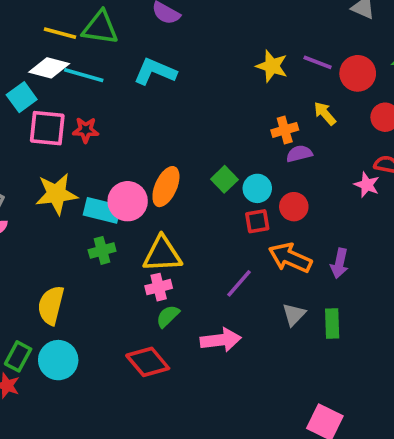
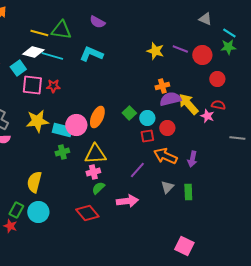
yellow arrow: (325, 114) -> (188, 104), moved, size x1.6
purple semicircle: (299, 154) -> (170, 99), size x1.5

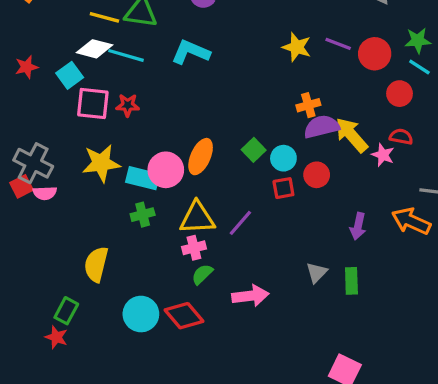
cyan line: (229, 33) -> (419, 67), moved
orange arrow: (165, 156) -> (411, 221), moved
purple line: (137, 170) -> (240, 223), moved
cyan circle: (38, 212) -> (141, 314), moved

